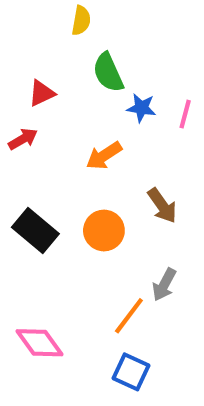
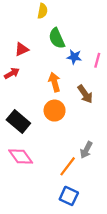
orange arrow: (104, 156) -> (55, 82), turned 108
brown arrow: (162, 206) -> (85, 94), moved
orange circle: (104, 231) -> (55, 111), moved
pink diamond: (40, 343) -> (21, 156), moved

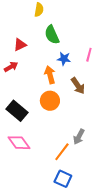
blue star: (74, 57) -> (64, 59), moved

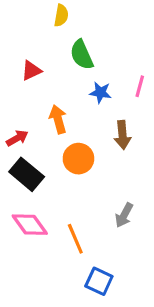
red arrow: (11, 67) -> (17, 138), moved
orange arrow: (50, 75) -> (58, 119), moved
brown arrow: (78, 86) -> (123, 135), turned 30
orange line: (62, 152) -> (75, 239), moved, turned -60

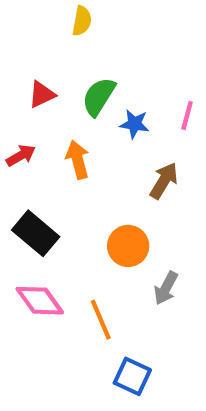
green semicircle: (82, 55) -> (99, 97), moved, turned 56
brown arrow: (123, 135) -> (164, 181), turned -144
red arrow: (17, 138) -> (21, 155), moved
orange circle: (78, 159) -> (128, 246), moved

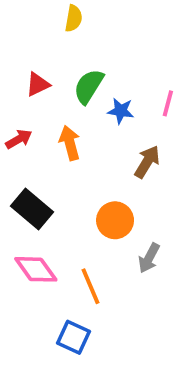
blue square: (132, 376) -> (74, 337), moved

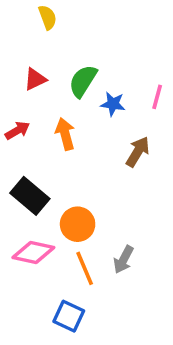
yellow semicircle: (74, 18) -> (48, 17), moved, turned -30
orange circle: (115, 220) -> (78, 224), moved
gray arrow: (149, 258) -> (124, 260), moved
pink diamond: (36, 269) -> (33, 252), turned -42

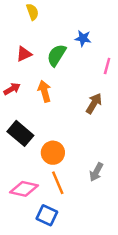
blue star: (113, 104) -> (83, 38), moved
pink diamond: (33, 252) -> (24, 189), moved
gray arrow: (124, 260) -> (96, 172), moved

